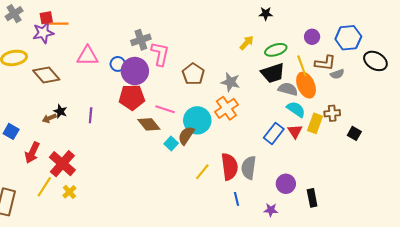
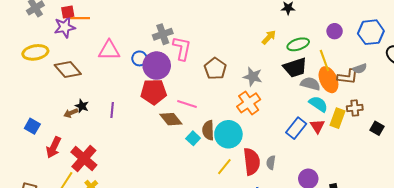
brown L-shape: (325, 63) -> (348, 77), moved
cyan circle: (197, 120) -> (228, 134), moved
brown semicircle: (186, 135) -> (208, 130), turned -36
gray semicircle: (249, 168) -> (271, 163), size x0.6

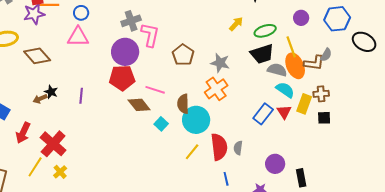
blue circle: (139, 58) -> (81, 13), moved
gray semicircle: (360, 69) -> (326, 55), turned -40
black square: (377, 128) -> (324, 118), moved, turned -32
brown semicircle: (208, 130) -> (183, 104), moved

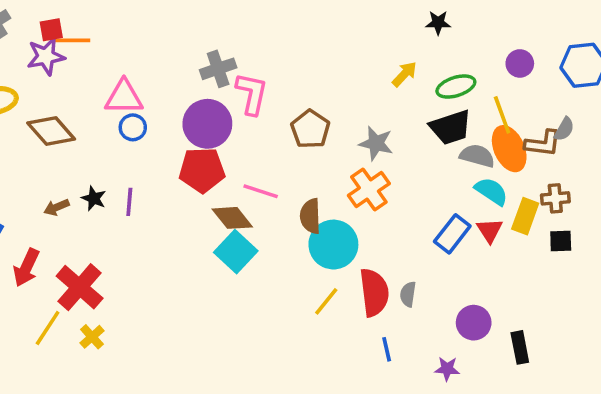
blue circle: (81, 13) -> (133, 127), moved
black star: (51, 92) -> (94, 198), moved
cyan square: (161, 124) -> (236, 252), moved, size x1.6

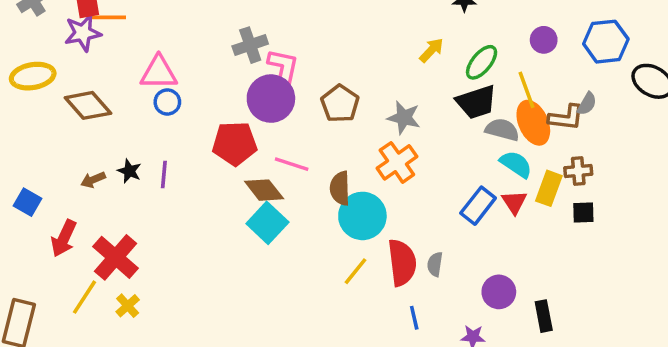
green ellipse: (456, 87) -> (482, 62), turned -33
purple circle: (207, 124) -> (271, 99), moved

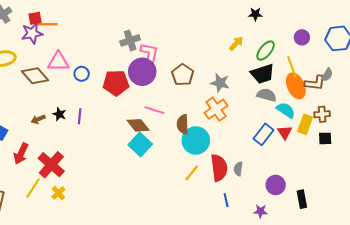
pink triangle: (159, 73) -> (58, 62), moved
gray semicircle: (502, 130) -> (267, 95), moved
red pentagon: (235, 143) -> (116, 83), moved

